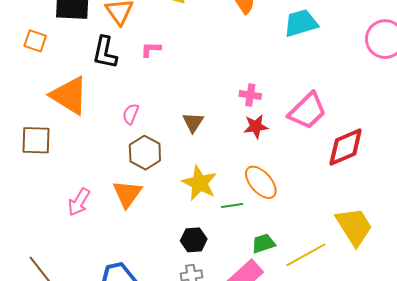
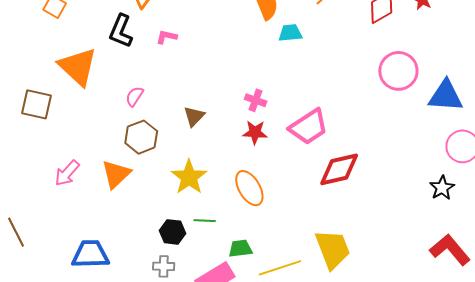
cyan trapezoid: (301, 23) -> (290, 33), moved, size x0.7
green line: (232, 206) -> (205, 221), moved

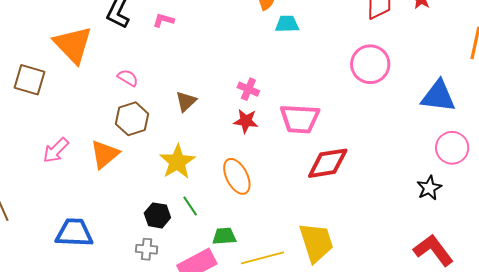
pink circle: (398, 71) -> (370, 64), moved
pink semicircle: (134, 96) -> (128, 78), turned 85
pink trapezoid: (309, 127) -> (300, 119), turned 33
green line: (205, 221) -> (190, 206), turned 50

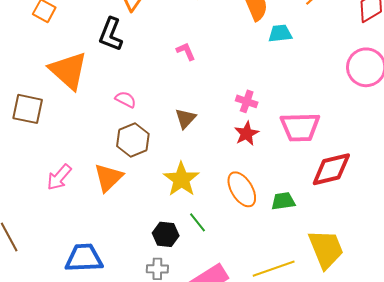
pink L-shape: (163, 20) -> (186, 51), moved, turned 55
red star: (246, 121) -> (247, 134), turned -30
green trapezoid: (224, 236) -> (283, 201), moved

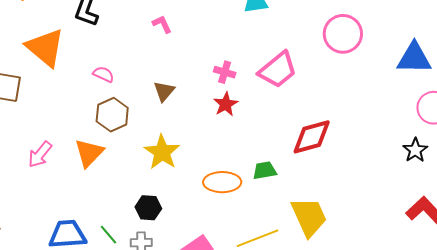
pink trapezoid: (300, 127) -> (278, 70), moved, turned -36
orange ellipse: (242, 189) -> (222, 182), moved, turned -57
green line: (198, 222) -> (108, 235), moved

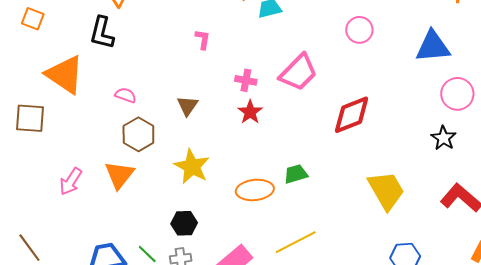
pink L-shape: (162, 24) -> (203, 39), moved, turned 40
pink circle: (343, 34) -> (359, 30), size x0.7
red diamond: (312, 137) -> (352, 115), moved
yellow trapezoid: (309, 217) -> (386, 190), moved

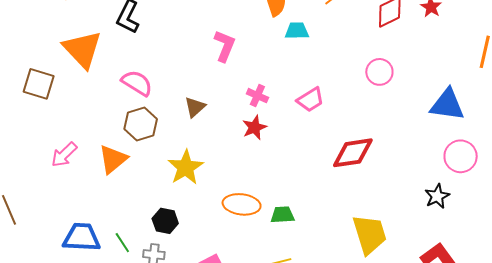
pink L-shape: (203, 39) -> (225, 46), size x1.5
pink trapezoid: (298, 72) -> (310, 100), size x0.7
pink semicircle: (126, 95) -> (137, 83), size x1.5
green trapezoid: (296, 174) -> (282, 215), moved

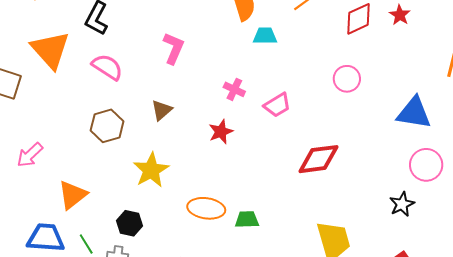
pink L-shape: (225, 46) -> (174, 48), moved
pink semicircle: (137, 83) -> (107, 67), moved
pink cross: (257, 96) -> (234, 89), moved
orange triangle: (113, 159) -> (73, 195), moved

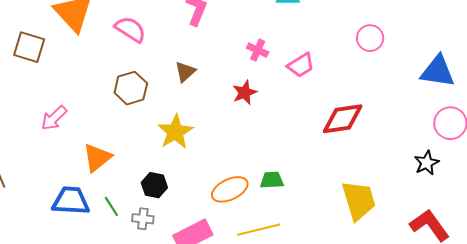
orange ellipse: (206, 208) -> (230, 189), moved, turned -33

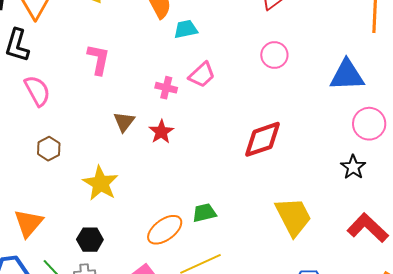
pink semicircle: (130, 29) -> (37, 91), turned 40
pink trapezoid: (301, 65) -> (202, 75), moved
brown triangle: (185, 72) -> (124, 122), moved
brown hexagon: (131, 88) -> (49, 149), size x0.7

